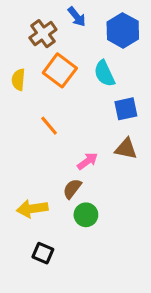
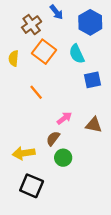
brown triangle: (126, 149) -> (94, 125), moved
black square: (43, 253) -> (32, 186), size x1.5

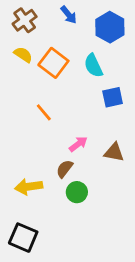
brown cross: (32, 25) -> (25, 20), moved
yellow semicircle: (14, 58) -> (23, 55), moved, turned 119
black square: (32, 186) -> (23, 238), moved

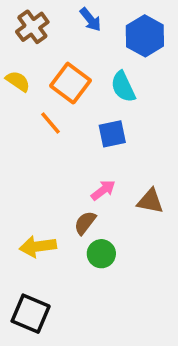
yellow semicircle: (23, 55) -> (18, 81), moved
blue square: (113, 97) -> (112, 134), moved
orange line: (44, 112) -> (51, 123), moved

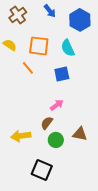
orange square: (70, 83) -> (39, 46), turned -30
brown triangle: (150, 201) -> (80, 134), moved
black square: (31, 314) -> (42, 170), moved

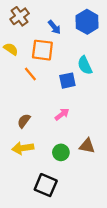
blue arrow: (50, 11) -> (54, 27), moved
cyan semicircle: (68, 48) -> (85, 65), moved
brown semicircle: (47, 123) -> (24, 121), moved

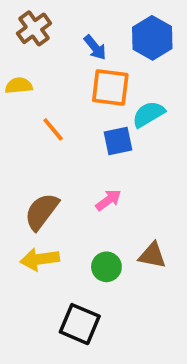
yellow semicircle: (11, 49) -> (19, 86), turned -40
orange square: (42, 50) -> (110, 87), moved
cyan semicircle: (85, 65) -> (148, 114), turned 84
brown semicircle: (24, 121) -> (42, 211), size x1.5

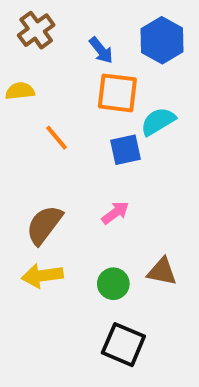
black square: (80, 324) -> (123, 345), moved

